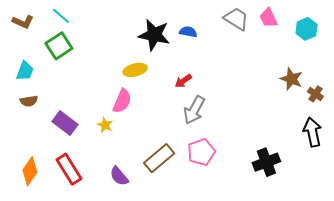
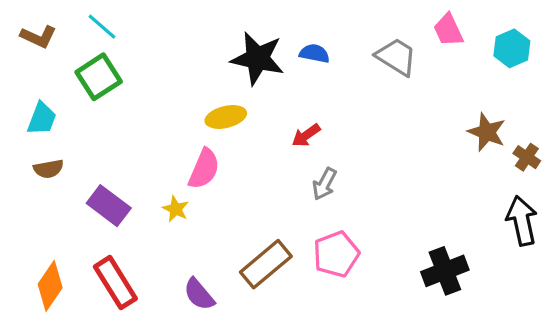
gray trapezoid: (236, 19) -> (396, 57), moved
gray arrow: (194, 110) -> (324, 184), size x0.7

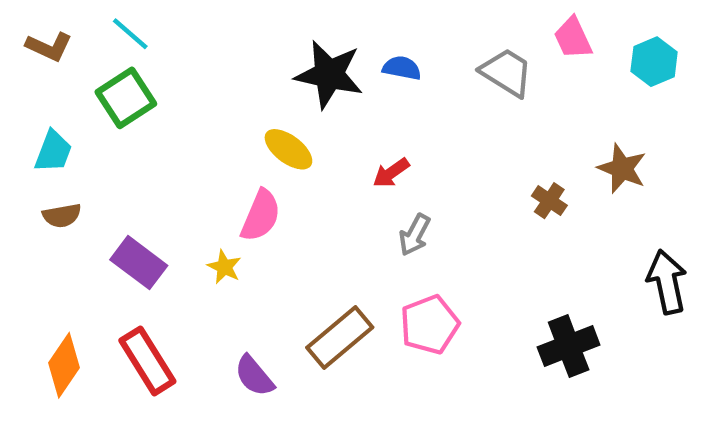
yellow ellipse: (226, 117) -> (288, 149), turned 51
brown cross: (527, 157) -> (549, 201), moved

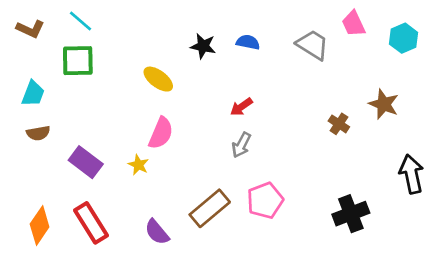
black star: (329, 74) -> (203, 46), size x0.6
green square: (126, 98) -> (78, 61), turned 32
yellow ellipse: (288, 149) -> (158, 79), moved
gray arrow: (415, 235) -> (241, 145), moved

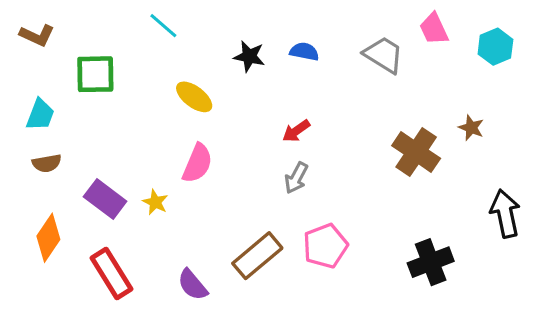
cyan line: (80, 21) -> (163, 26), moved
brown star: (384, 104) -> (471, 128), size x0.7
brown cross: (339, 124) -> (416, 152), size x1.8
yellow star: (138, 165) -> (155, 202), moved
orange diamond: (40, 225) -> (48, 238), moved

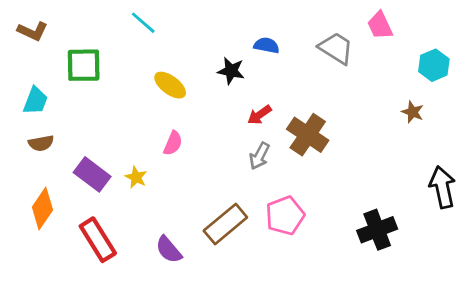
cyan hexagon: (495, 47) -> (434, 65), moved
black star: (249, 56) -> (231, 71), moved
brown cross: (416, 152) -> (308, 135), moved
pink semicircle: (197, 163) -> (173, 143), size x0.7

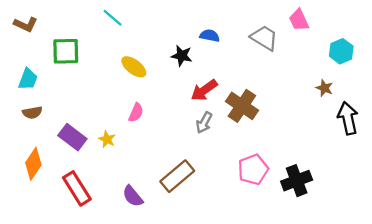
red arrow: (259, 115) -> (204, 90), size x1.4
black arrow: (442, 187) -> (348, 118), moved
pink pentagon: (285, 216) -> (253, 169), moved

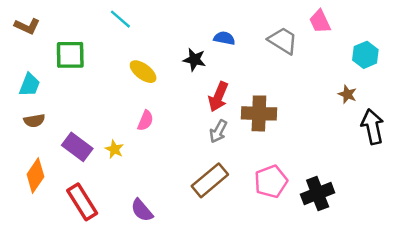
red arrow: (204, 90) -> (218, 97), turned -32
brown cross: (242, 106) -> (259, 113), turned -32
brown rectangle: (177, 176) -> (210, 180), moved

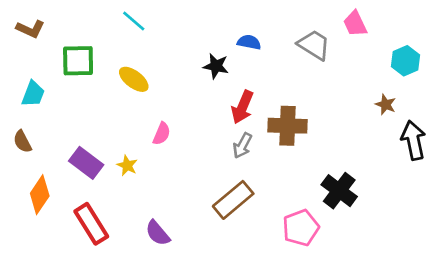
yellow ellipse: (143, 72) -> (134, 79), moved
brown semicircle: (34, 121) -> (22, 142), moved, turned 72
pink pentagon: (271, 182) -> (301, 228), moved
black cross: (318, 193) -> (339, 191), moved, turned -32

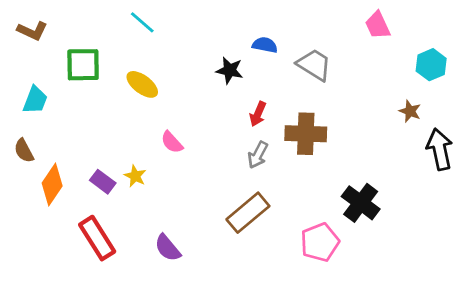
gray trapezoid: (314, 45) -> (314, 65), moved
red arrow: (242, 107) -> (258, 114), size x0.7
pink semicircle: (162, 134) -> (172, 142), turned 115
purple rectangle: (86, 163) -> (103, 182), moved, size x0.7
orange diamond: (40, 195) -> (52, 184), moved

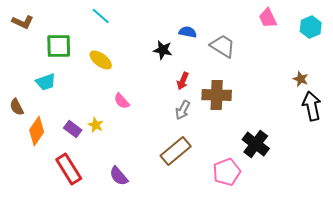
cyan hexagon: (431, 65) -> (311, 27), moved
cyan trapezoid: (35, 100) -> (46, 82), moved, turned 50
brown star: (410, 111) -> (301, 79), moved

